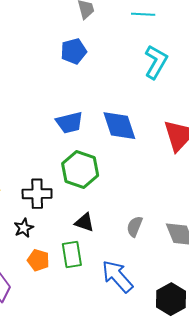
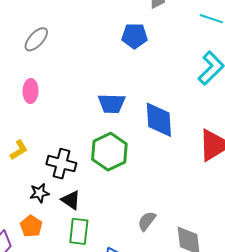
black triangle: (84, 222) -> (71, 200), moved
orange pentagon: (38, 260) -> (31, 226), moved

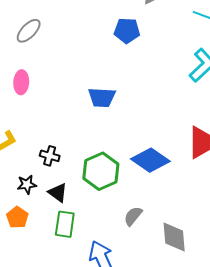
blue diamond: (159, 120) -> (150, 160), moved, turned -54
green hexagon: (109, 152) -> (101, 171), moved
black cross: (61, 164) -> (50, 156), size x0.7

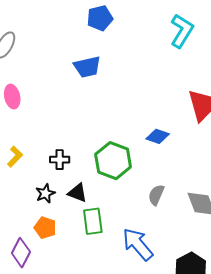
blue trapezoid: (102, 97) -> (87, 67), moved
blue diamond: (150, 160) -> (158, 136), size x0.6

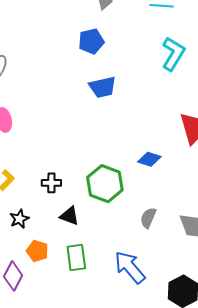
blue trapezoid: (87, 67) -> (103, 87), moved
black star: (45, 193) -> (19, 219), moved
green rectangle: (93, 221) -> (76, 257), moved

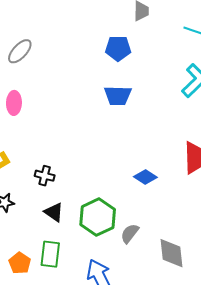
green hexagon: (105, 184) -> (98, 217), moved
orange pentagon: (37, 251) -> (20, 263), moved

